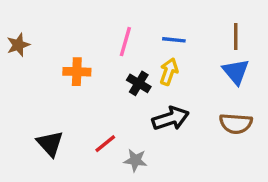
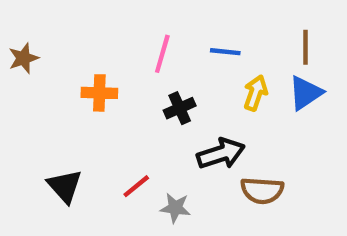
yellow arrow: (169, 72) -> (256, 93), moved
blue triangle: (236, 72) -> (305, 93), turned 36
black cross: (139, 83) -> (180, 108), turned 35
brown semicircle: (236, 124) -> (262, 191), moved

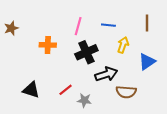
blue triangle: (305, 93) -> (147, 62), moved
black cross: (180, 108) -> (86, 52), size x1.5
black triangle: (65, 186) -> (31, 90), turned -30

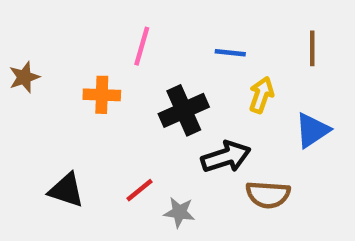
pink line: (78, 26) -> (142, 46), moved
brown star: (11, 28) -> (24, 77), moved

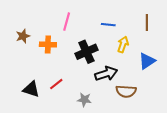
brown star: (24, 77) -> (23, 36), moved
red line: (139, 190) -> (56, 84), moved

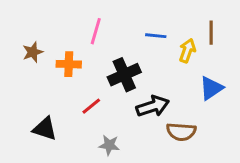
yellow arrow: (123, 44) -> (187, 51), moved
red line: (56, 84) -> (91, 106), moved
gray star: (84, 100) -> (109, 145), moved

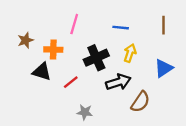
yellow arrow: (187, 51) -> (130, 53), moved
black triangle: (45, 129) -> (42, 72), moved
brown semicircle: (181, 132) -> (140, 102), turned -60

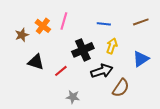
brown line: (164, 25) -> (141, 22), turned 70
orange cross: (53, 50) -> (43, 26), moved, turned 35

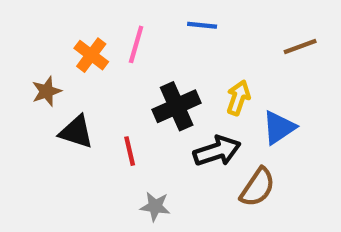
blue line: (104, 24) -> (202, 25), moved
brown star: (22, 35) -> (46, 91), moved
blue triangle: (141, 59) -> (279, 128), moved
red line: (61, 71) -> (130, 151), turned -64

